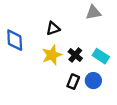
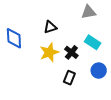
cyan rectangle: (101, 56) -> (93, 42), moved
blue circle: (93, 81) -> (99, 71), moved

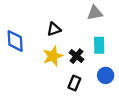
cyan rectangle: (93, 42) -> (99, 45), turned 56

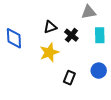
cyan rectangle: (99, 45) -> (100, 35), moved
black cross: (77, 56) -> (71, 35), moved

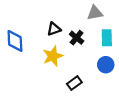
blue circle: (99, 71) -> (106, 65), moved
black rectangle: (69, 78) -> (74, 83), turned 32

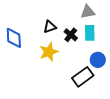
cyan rectangle: (107, 38) -> (90, 33), moved
black rectangle: (74, 83) -> (83, 77), moved, size x1.5

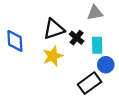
black triangle: (50, 27) -> (54, 29), size x1.5
cyan rectangle: (90, 33) -> (97, 45), moved

